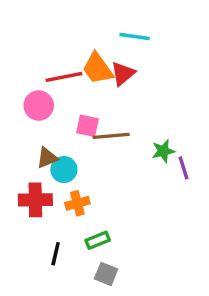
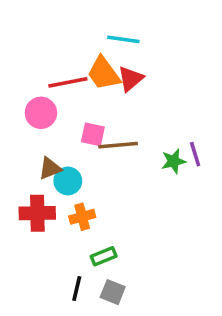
cyan line: (135, 37) -> (123, 39), moved
purple line: (184, 168) -> (195, 154), moved
black line: (56, 254) -> (77, 288), moved

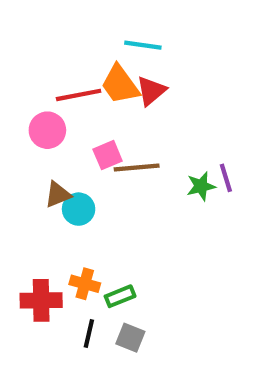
pink square: (93, 134) -> (108, 155), turned -35
red cross: (37, 213) -> (41, 300), moved
orange cross: (82, 217) -> (85, 284), moved, turned 30

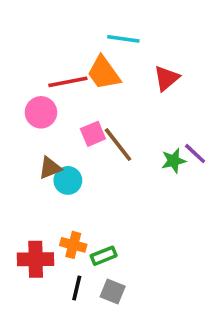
red triangle: (151, 91) -> (166, 78), moved
brown line: (137, 168) -> (118, 145), turned 57
purple line: (226, 178) -> (195, 154), turned -30

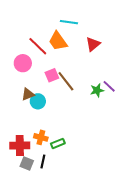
red line: (68, 82) -> (38, 46), turned 55
gray square: (113, 292) -> (27, 164), moved

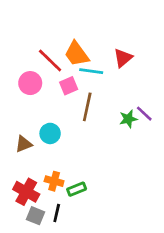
cyan line: (69, 22) -> (91, 71), moved
pink square: (52, 75) -> (69, 86), moved
brown line: (66, 81) -> (87, 107), turned 50
brown triangle: (28, 94) -> (24, 144), moved
red cross: (20, 145) -> (26, 192), turned 30

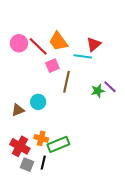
cyan line: (91, 71) -> (83, 56), moved
pink circle: (30, 83) -> (19, 43), moved
green rectangle: (77, 189) -> (58, 144), size x1.5

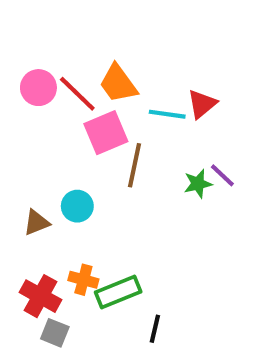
red triangle: (94, 44) -> (202, 104), moved
pink square: (52, 66) -> (106, 133), size x1.5
black line: (43, 163) -> (155, 329), moved

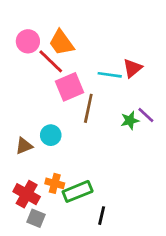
orange trapezoid: (118, 84) -> (61, 43), moved
pink circle: (38, 88) -> (28, 41), moved

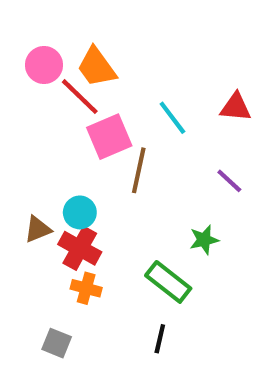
red triangle: (132, 68) -> (236, 107), moved, turned 45
cyan line: (110, 75) -> (172, 118), turned 45
green star: (130, 120) -> (204, 240), moved
green rectangle: (78, 191) -> (168, 282), moved, turned 60
red cross: (27, 194) -> (80, 248), moved

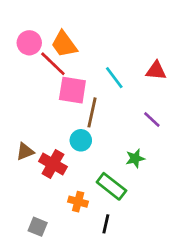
pink square: (109, 137) -> (72, 90), turned 32
cyan circle: (80, 212) -> (81, 140), moved
orange cross: (86, 288) -> (78, 202), moved

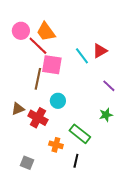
red triangle: (156, 71) -> (100, 51), moved, turned -35
brown line: (92, 112) -> (38, 79), moved
green star: (135, 158) -> (106, 115), moved

